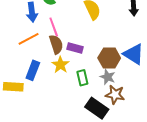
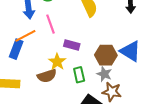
brown semicircle: (56, 44) -> (47, 76), moved, turned 90
blue rectangle: (33, 70) -> (16, 49), moved

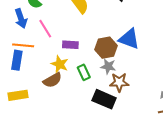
orange line: (25, 36) -> (23, 45), turned 45

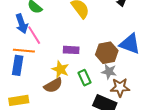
pink line: (45, 29) -> (34, 35), moved

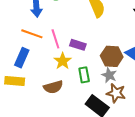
pink line: (34, 35) -> (55, 39), moved
blue rectangle: (18, 65) -> (22, 58), moved
brown semicircle: (53, 85) -> (53, 87), moved

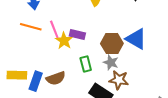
blue rectangle: (22, 58) -> (36, 81), moved
yellow star: (63, 61) -> (64, 41), moved

